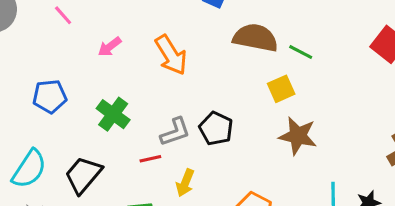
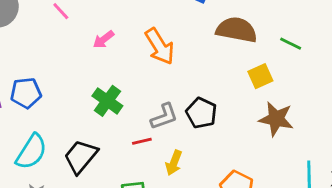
green line: (301, 52) -> (291, 44), moved
blue pentagon: (50, 96) -> (26, 93), moved

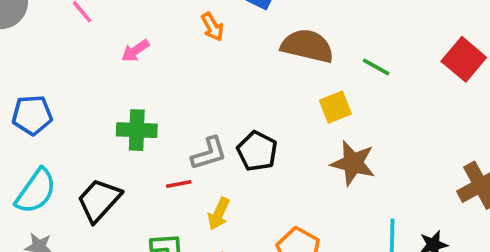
orange arrow: (160, 46) -> (212, 27), moved, size x0.6
green cross: (107, 101) -> (137, 130), turned -36

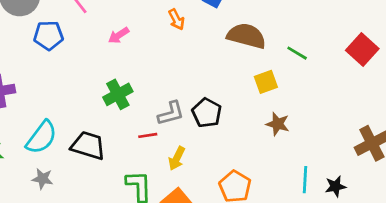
blue pentagon: (32, 115) -> (48, 35), moved
green cross: (137, 130) -> (118, 94), turned -32
brown star: (353, 163) -> (278, 124), size x0.7
black trapezoid: (99, 200) -> (88, 146), turned 63

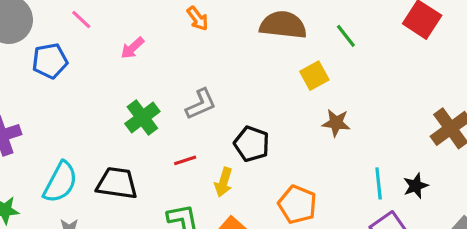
green line: (297, 53) -> (346, 36), turned 30
gray L-shape: (171, 113) -> (201, 104), moved
black pentagon: (207, 113) -> (252, 144), moved

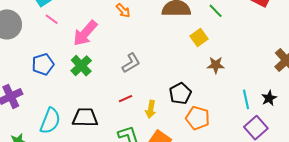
pink arrow: (132, 48) -> (85, 33), size x1.8
blue pentagon: (50, 61) -> (43, 64), moved
green cross: (142, 118) -> (81, 66), moved
black pentagon: (252, 144) -> (180, 93), moved, turned 30

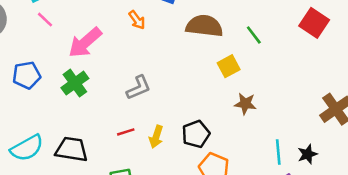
yellow arrow: (151, 109) -> (156, 137), moved
cyan semicircle: (50, 121) -> (27, 148), turned 32

